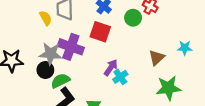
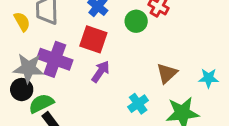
cyan star: (185, 48) -> (209, 78), moved
purple arrow: (111, 68) -> (101, 72), moved
cyan cross: (120, 77) -> (138, 104), moved

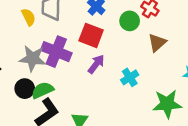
brown triangle: (167, 73) -> (157, 43), moved
black circle: (22, 90) -> (25, 89), moved
cyan cross: (138, 104) -> (130, 77), moved

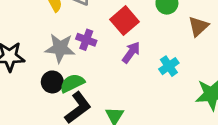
red square: (91, 35) -> (124, 21), turned 30
purple cross: (56, 52) -> (86, 40), size x0.6

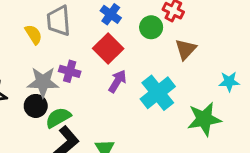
cyan cross: (169, 66) -> (158, 93), size x1.6
black circle: (52, 82) -> (36, 106), moved

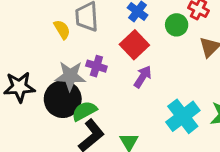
cyan cross: (158, 93) -> (183, 116), moved
black circle: (36, 106) -> (63, 99), size x1.6

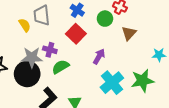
purple arrow: (143, 77) -> (99, 56), moved
green semicircle: (84, 111) -> (61, 67), moved

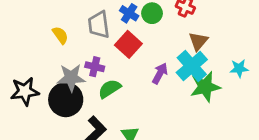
gray trapezoid: (42, 15) -> (99, 25), moved
green circle: (105, 19) -> (152, 13), moved
green star: (142, 81) -> (205, 87), moved
cyan cross: (112, 83) -> (192, 66), moved

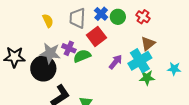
green star: (205, 87) -> (147, 78), size x0.7
green semicircle: (110, 89) -> (82, 56), moved

